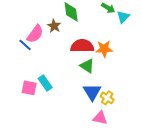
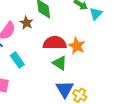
orange star: (104, 49) -> (77, 46), turned 30
cyan rectangle: (45, 83) -> (17, 60), moved

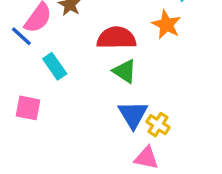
orange star: (77, 46) -> (166, 25), moved

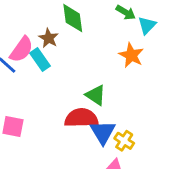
red semicircle: (116, 38) -> (81, 118), moved
cyan rectangle: (55, 66) -> (40, 59), moved

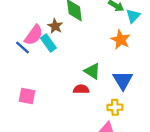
red semicircle: (81, 118) -> (81, 89), size x0.6
blue triangle: (103, 132) -> (123, 80), moved
yellow cross: (124, 141) -> (115, 107), turned -35

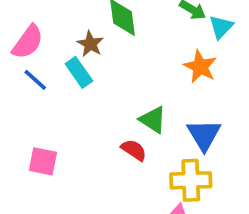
pink semicircle: (34, 35) -> (28, 42), moved
red semicircle: (81, 89) -> (134, 150), turned 35
yellow cross: (115, 107) -> (191, 180), size x1.5

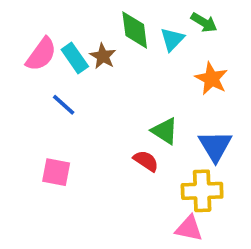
cyan triangle: (221, 27) -> (172, 39), moved
cyan rectangle: (79, 72) -> (75, 58), moved
blue line: (35, 80) -> (64, 105), moved

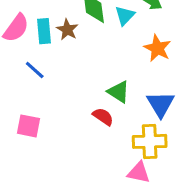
cyan rectangle: (75, 58) -> (44, 31), turned 30

